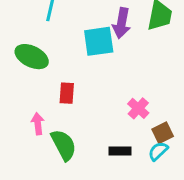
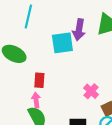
pink arrow: (38, 124) -> (36, 100), moved

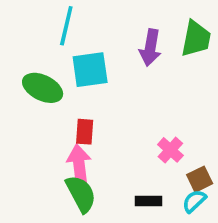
cyan square: (62, 43) -> (90, 70), moved
pink arrow: (36, 100) -> (79, 165), size x1.5

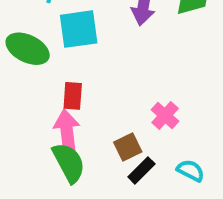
brown square: (200, 179) -> (128, 147), moved
black rectangle: (148, 201) -> (141, 170), turned -45
cyan semicircle: (194, 201) -> (191, 170), turned 70

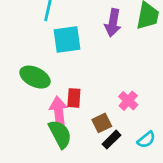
green ellipse: (28, 49) -> (35, 77), moved
red rectangle: (73, 96) -> (74, 98), moved
cyan semicircle: (191, 170) -> (146, 140), turned 114

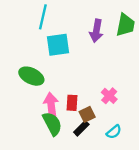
red rectangle: (74, 98) -> (72, 103), moved
black rectangle: (111, 140) -> (81, 128), moved
cyan semicircle: (146, 140) -> (114, 132), moved

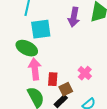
green ellipse: (31, 76) -> (27, 48), moved
pink arrow: (51, 105) -> (35, 69), moved

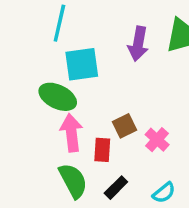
brown square: (66, 89) -> (124, 126), moved

